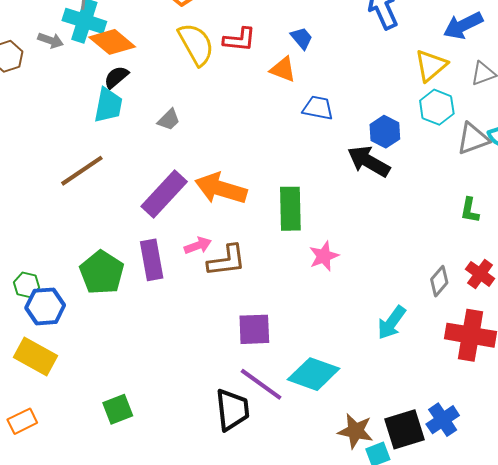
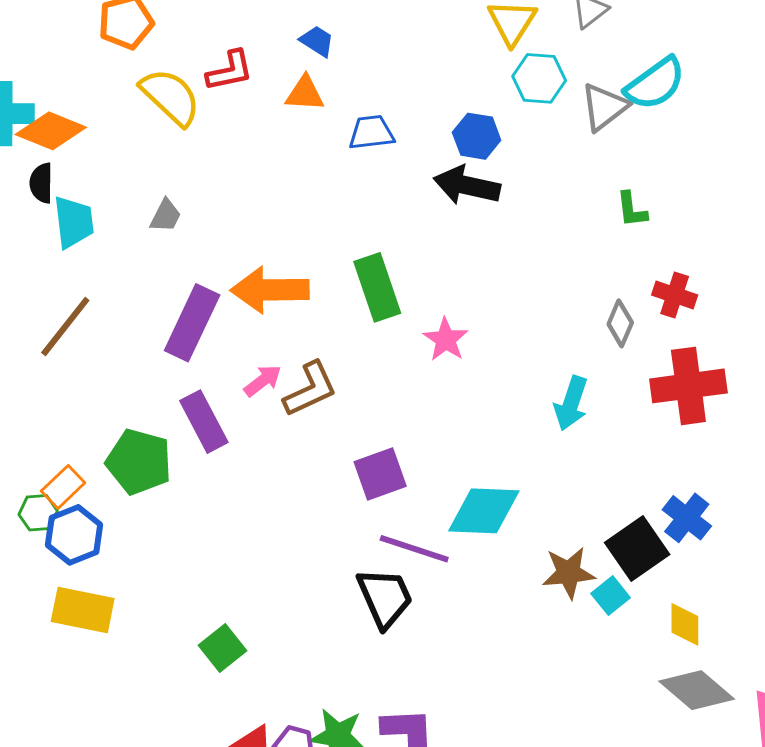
black semicircle: (116, 77) -> (41, 183), moved, turned -32
orange rectangle: (22, 421) -> (63, 487), moved

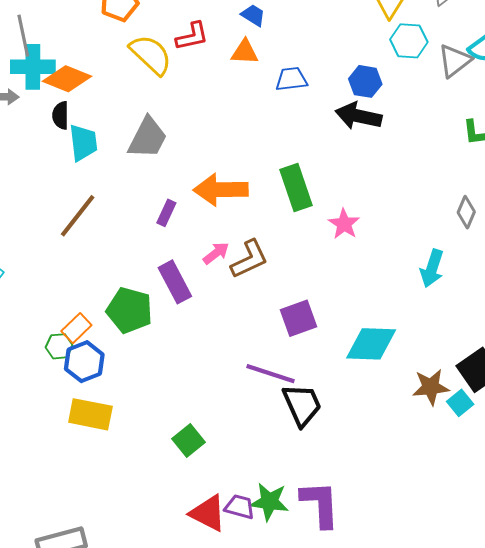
gray trapezoid: (166, 216) -> (148, 138), size x1.8
purple rectangle: (192, 323) -> (166, 213), size x0.5
purple line: (414, 549) -> (270, 374), moved

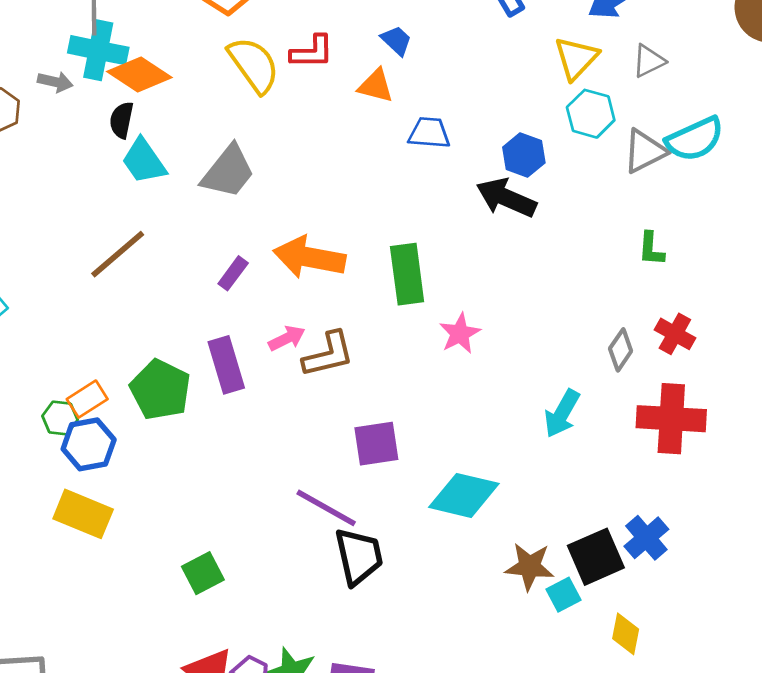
cyan trapezoid: (83, 143) -> (144, 161), turned 141

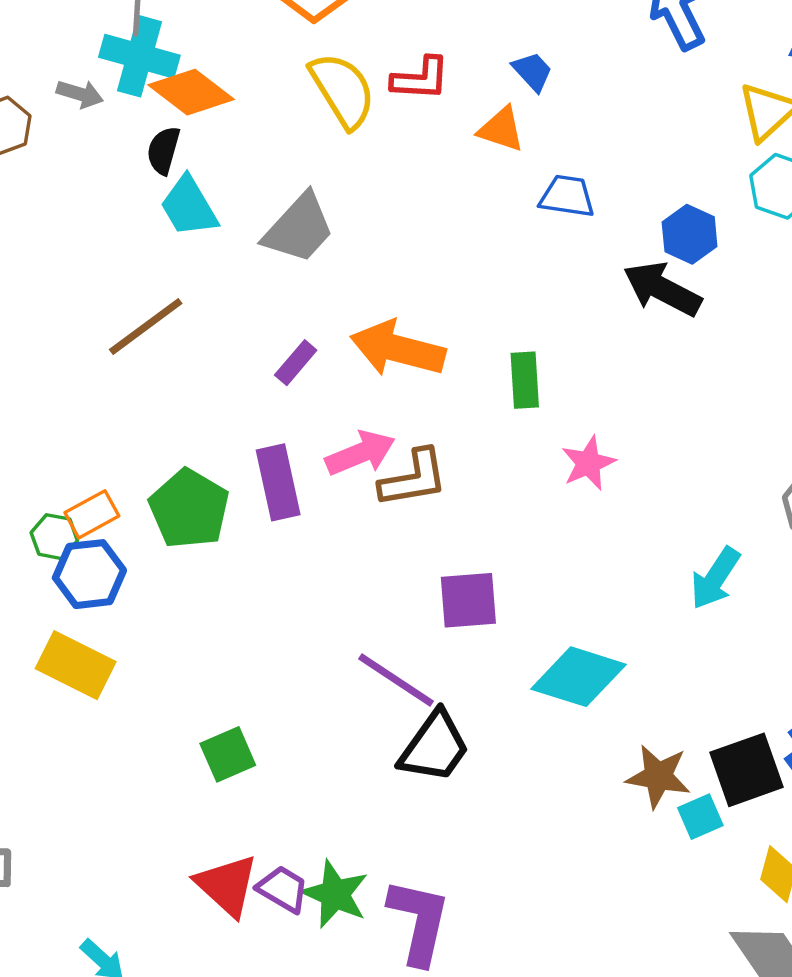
green rectangle: (407, 274) -> (525, 380), size x0.7
pink arrow: (287, 338) -> (360, 453), size x1.4
black trapezoid: (359, 556) -> (435, 747), turned 44

